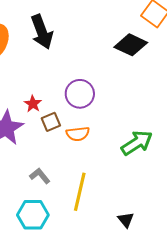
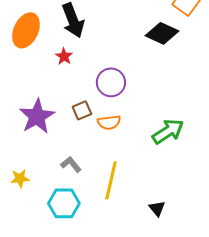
red star: (33, 104) -> (64, 56), moved

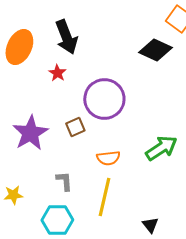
purple circle: (111, 82) -> (104, 99), size x1.4
orange semicircle: (109, 122) -> (108, 158), moved
gray L-shape: (71, 164) -> (64, 181), turned 35

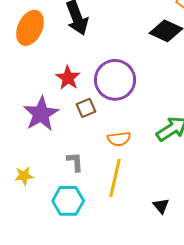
red star: (57, 73) -> (68, 78), moved, size x1.4

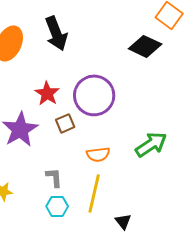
cyan hexagon: (68, 201) -> (57, 206), moved, size x0.7
black triangle: (161, 206) -> (123, 221), moved

